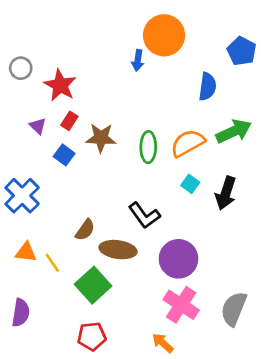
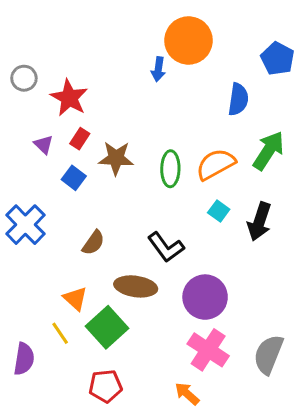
green arrow: (234, 131) -> (268, 151), turned -32
brown semicircle: (85, 230) -> (93, 243), moved
orange triangle: (26, 252) -> (75, 299), moved, turned 35
yellow line: (52, 263) -> (60, 333), moved

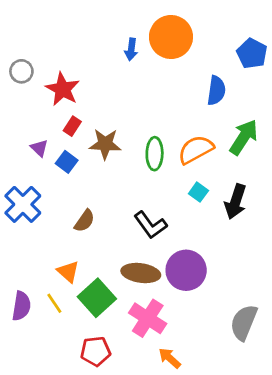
blue arrow: (158, 69) -> (131, 49), moved
purple triangle: (44, 145) -> (39, 148), moved
brown ellipse: (136, 286) -> (141, 273), moved
pink cross: (208, 350) -> (148, 318), moved
purple semicircle: (24, 359) -> (21, 306), moved

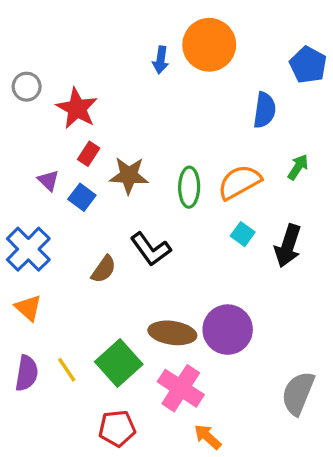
green arrow: (244, 137) -> (298, 167), size x0.6
black L-shape: (150, 225) -> (151, 249), moved
orange triangle: (68, 272) -> (28, 308), moved

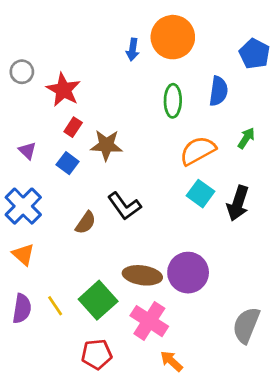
purple triangle: (48, 180) -> (27, 151), moved
green ellipse: (189, 187) -> (173, 101), moved
cyan square: (243, 234) -> (201, 194), size x1.4

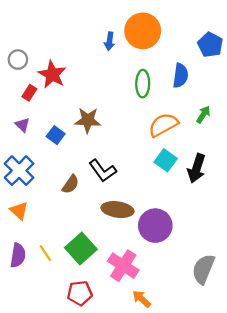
red rectangle: (73, 127) -> (29, 93), moved
brown ellipse: (142, 275) -> (118, 210), moved

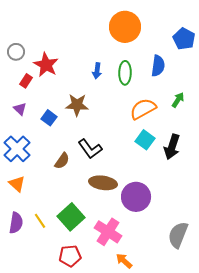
blue arrow: (109, 41) -> (97, 71), moved

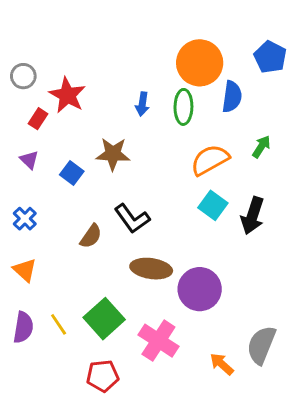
orange circle: (125, 27) -> (200, 63), moved
blue cross: (17, 149) -> (25, 219), size x0.6
orange arrow: (124, 261) -> (222, 364), moved

